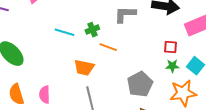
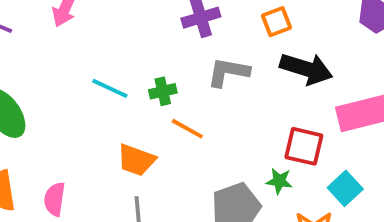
red square: (171, 47) -> (304, 146), size x1.5
green star: (172, 66) -> (279, 181), moved

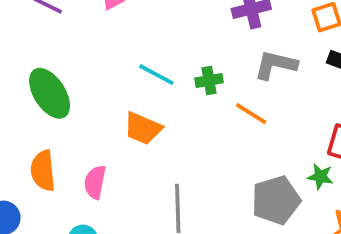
orange line: (187, 129) -> (251, 114), moved
orange trapezoid: (136, 160) -> (143, 128), moved

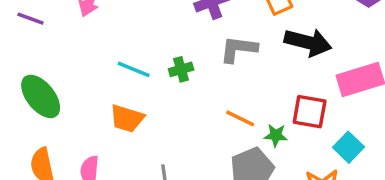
orange line: (251, 114) -> (240, 118), moved
green star: (320, 177) -> (276, 135), moved

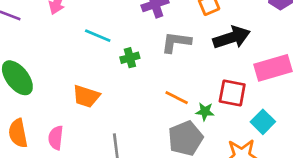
black arrow: (308, 42) -> (232, 38), turned -33
cyan line: (134, 69) -> (98, 36), moved

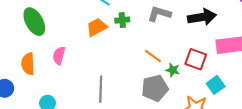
orange trapezoid: (86, 96) -> (97, 27), moved, turned 125
pink semicircle: (56, 138) -> (59, 56), moved

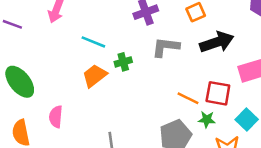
orange line: (153, 56) -> (188, 98), moved
green star: (173, 70) -> (207, 119), moved

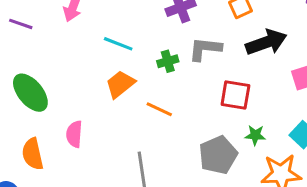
green cross: (123, 62) -> (168, 61), moved
red square: (218, 93) -> (235, 95), moved
orange line: (188, 98) -> (159, 109), moved

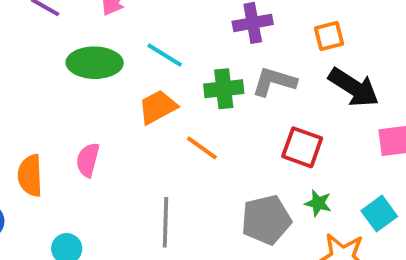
black arrow: (266, 42) -> (354, 87), turned 42
green cross: (168, 61) -> (224, 89), size x1.4
green ellipse: (30, 93) -> (95, 63), moved, turned -60

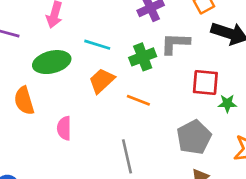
orange semicircle: (30, 176) -> (24, 101), moved
green star: (318, 203) -> (227, 103), moved

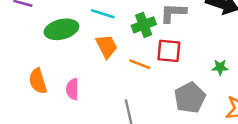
orange trapezoid: (102, 81) -> (107, 46), turned 105
red square: (205, 82) -> (169, 51), moved
orange semicircle: (24, 101) -> (38, 81), moved

